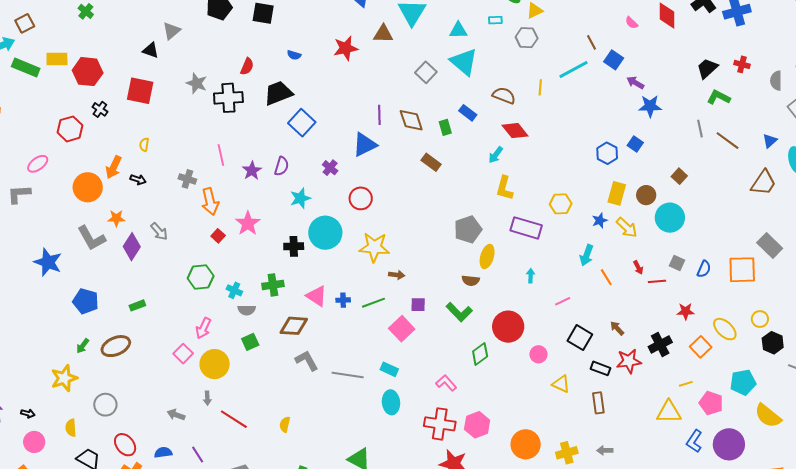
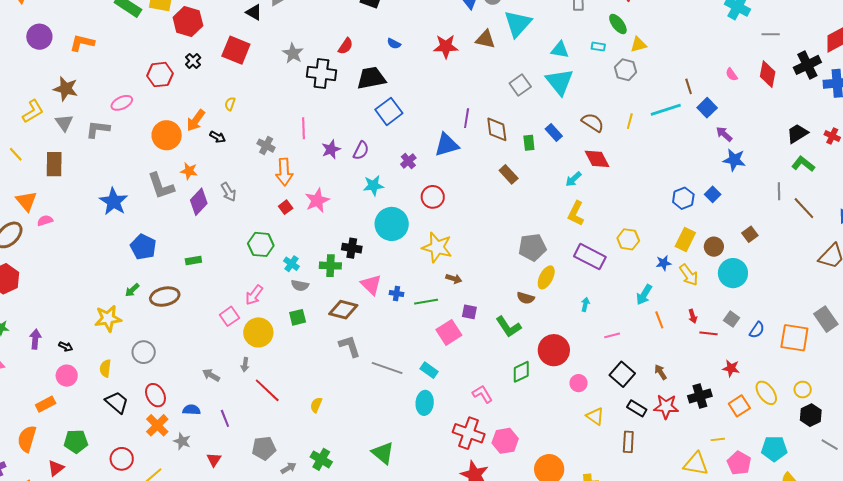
black cross: (294, 246) -> (352, 248), moved

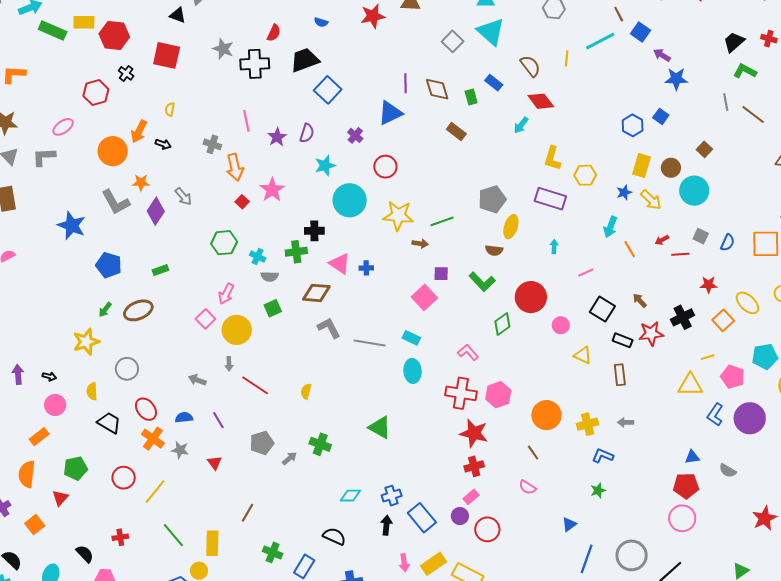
brown semicircle: (593, 122) -> (530, 66), turned 30
yellow L-shape: (576, 213) -> (552, 158), moved
green line: (426, 302) -> (442, 221), moved
red arrow: (693, 316) -> (662, 240), turned 88

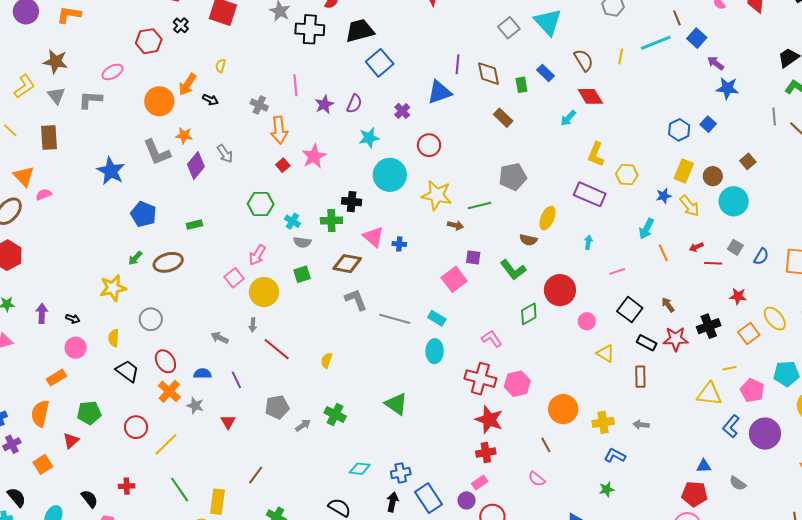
gray pentagon: (492, 199) -> (513, 177), moved

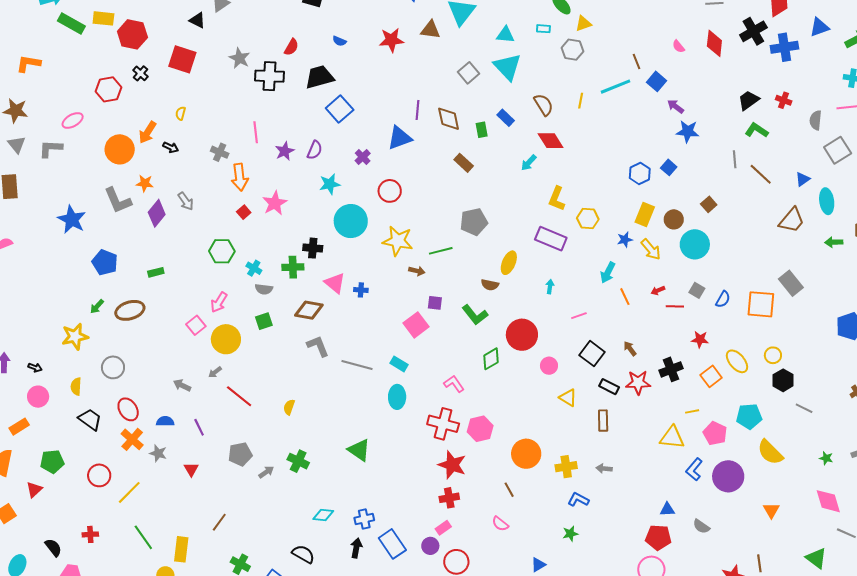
gray arrow: (253, 325) -> (215, 372), turned 48

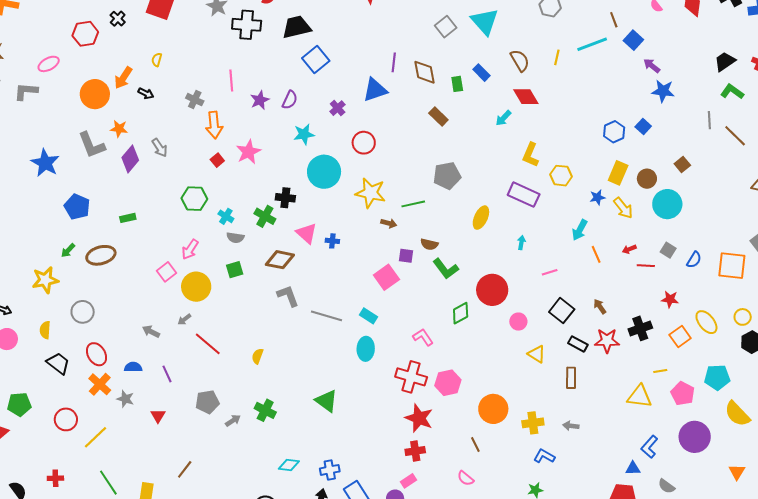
green cross: (293, 267) -> (265, 216), turned 30
brown semicircle: (490, 285) -> (429, 244), moved
blue L-shape: (694, 469) -> (649, 447), moved

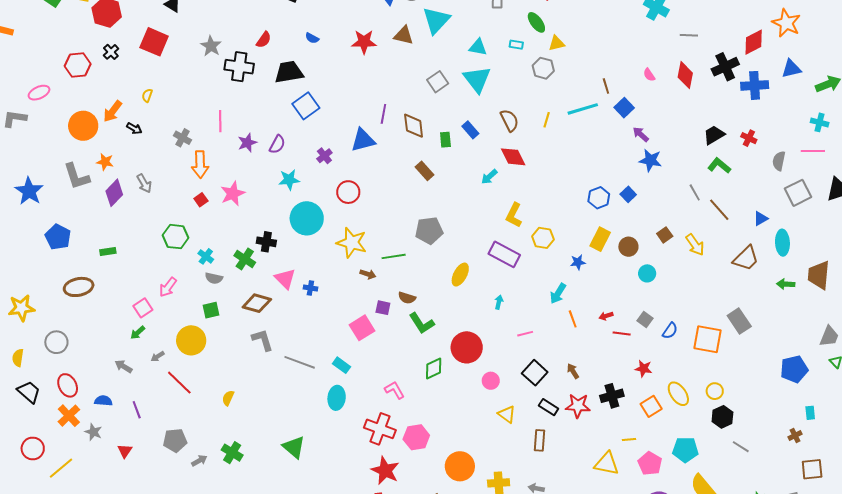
gray line: (709, 120) -> (695, 192), turned -30
cyan circle: (667, 204) -> (647, 273), size x0.6
yellow arrow: (623, 208) -> (695, 245), moved
green arrow: (68, 250) -> (138, 333), moved
yellow circle: (196, 287) -> (191, 340), moved

